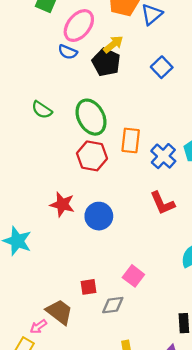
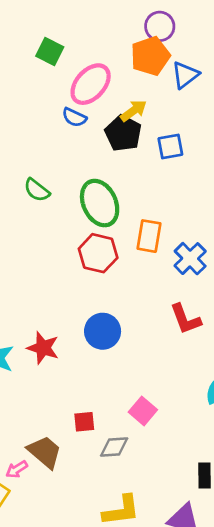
blue square: (162, 67) -> (170, 147), moved, turned 30
red star: (62, 204) -> (43, 348), moved

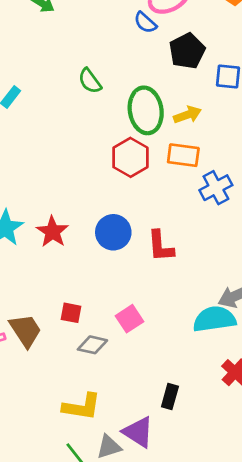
yellow arrow: (134, 111) -> (187, 115), moved
orange rectangle: (149, 236) -> (183, 155), turned 72
red L-shape: (185, 319) -> (160, 246), moved

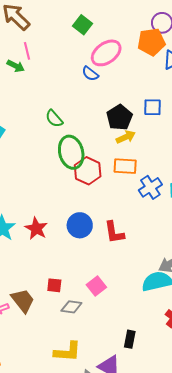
black pentagon: (187, 51) -> (119, 117), moved
green ellipse: (146, 110) -> (71, 152), moved

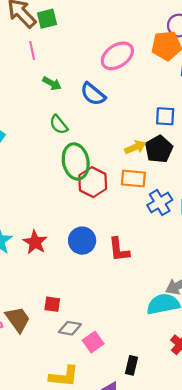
green square: (83, 25) -> (47, 19), moved, turned 36
green arrow: (16, 66) -> (52, 83), moved
blue semicircle: (90, 74) -> (93, 94), moved, size x1.4
black pentagon: (119, 117) -> (159, 149), moved
pink square: (96, 286) -> (93, 342), moved

